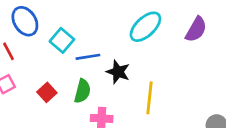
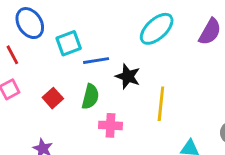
cyan square: (62, 40) -> (69, 43), turned 30

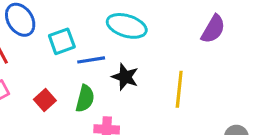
cyan ellipse: (157, 29) -> (127, 26), moved, turned 60
yellow line: (161, 104) -> (179, 89), moved

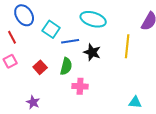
cyan square: (62, 41) -> (51, 29), turned -36
yellow line: (179, 89) -> (127, 46), moved

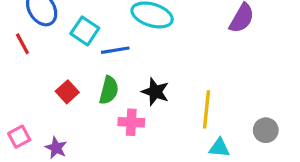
yellow line: (127, 46) -> (207, 109), moved
black star: (92, 52) -> (155, 92), moved
pink square: (10, 61) -> (19, 137), moved

